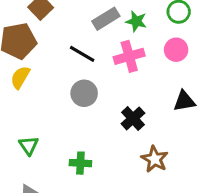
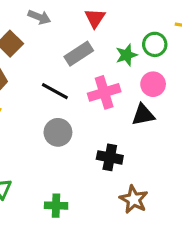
green star: (136, 21) -> (127, 55), moved, turned -30
black triangle: (184, 101) -> (143, 115), moved
black cross: (133, 118) -> (110, 157), turned -35

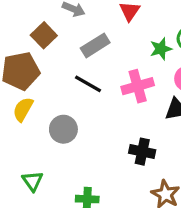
gray rectangle: (79, 54) -> (95, 45), moved
gray circle: (58, 132) -> (63, 129), moved

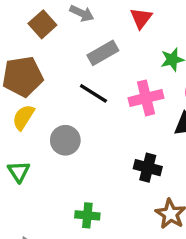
brown square: (44, 35) -> (42, 24), moved
green triangle: (32, 181) -> (19, 171), moved

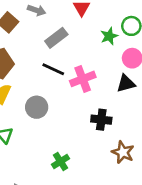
pink cross: (146, 98) -> (83, 79), moved
green cross: (87, 215) -> (60, 162), turned -30

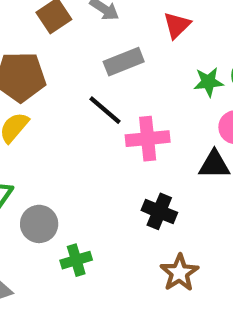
gray circle: (37, 107) -> (39, 224), moved

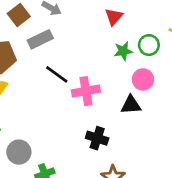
red triangle: (177, 25) -> (114, 17), moved
gray rectangle: (124, 62) -> (40, 39), moved

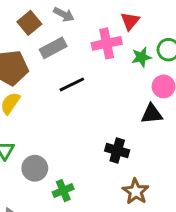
black line: (57, 74) -> (72, 84), turned -60
pink cross: (86, 91) -> (107, 43), moved

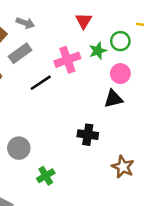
pink cross: (107, 43) -> (67, 60), moved
gray circle: (35, 168) -> (19, 148), moved
brown star: (136, 191) -> (123, 167), moved

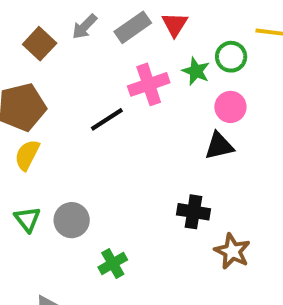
gray arrow: (25, 23) -> (85, 27), turned 114
green star: (98, 51) -> (196, 71), turned -30
gray rectangle: (20, 53) -> (133, 27), moved
black cross: (88, 135) -> (193, 212), moved

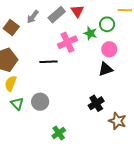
black line: (107, 119) -> (48, 62), turned 36
black cross: (193, 212) -> (96, 103), turned -35
green triangle: (27, 219) -> (17, 104), moved
gray circle: (72, 220) -> (40, 102), moved

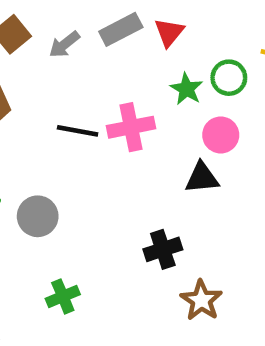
gray arrow: (33, 17) -> (64, 44), moved
pink cross: (67, 42) -> (131, 127), moved

